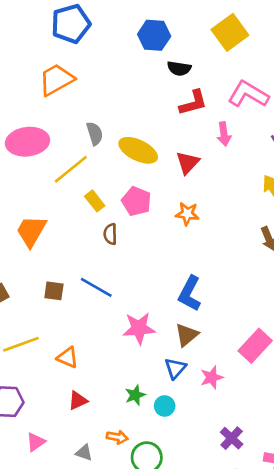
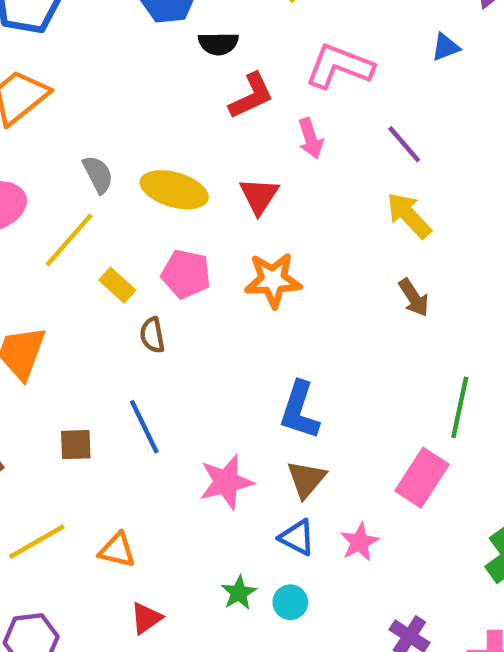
orange star: (187, 214) -> (273, 280), size x1.4
blue line: (96, 287) -> (144, 427), turned 44
blue triangle: (175, 368) -> (297, 537), turned -35

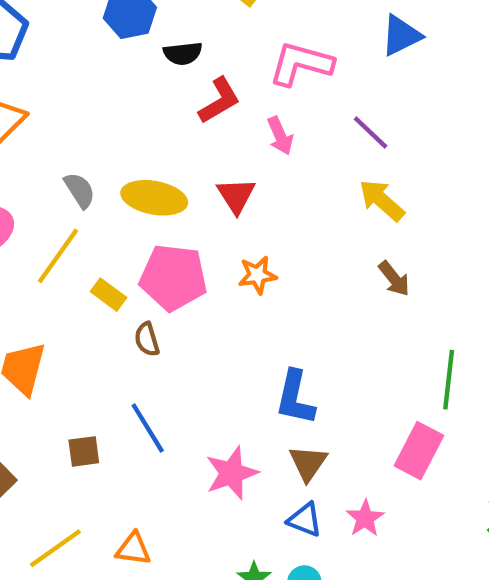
blue triangle: (446, 47) -> (401, 35), size x1.5
pink pentagon: (186, 274) -> (173, 277), size x1.4
orange star: (273, 280) -> (257, 275), size x0.7

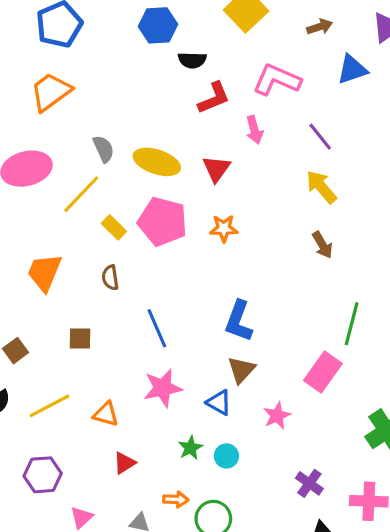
brown semicircle: (147, 339) -> (110, 278), moved
blue line: (148, 428) -> (157, 328), moved
pink star: (232, 473) -> (163, 388), moved
blue triangle: (305, 520) -> (219, 403), moved

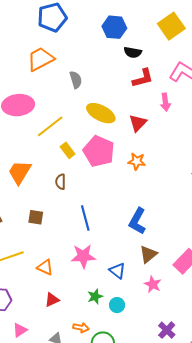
gray semicircle: (104, 149) -> (76, 80), moved
brown triangle: (241, 370) -> (148, 254), moved
pink star: (277, 416) -> (153, 284), turned -30

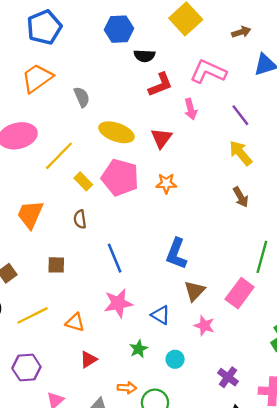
cyan circle: (117, 305) -> (175, 359), moved

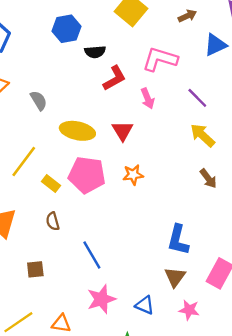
blue L-shape: (176, 254) -> (178, 240), moved

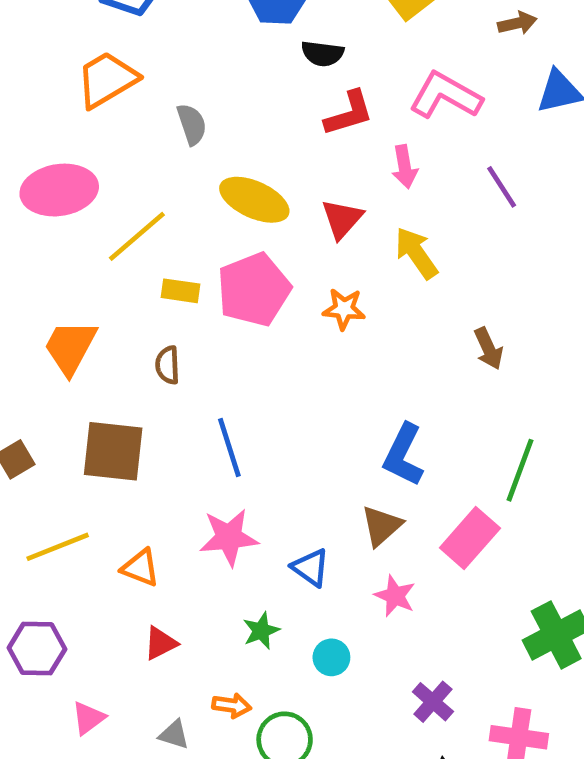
yellow arrow: (202, 135) -> (416, 253), moved
pink pentagon: (87, 175) -> (254, 290), turned 30
yellow rectangle: (51, 183) -> (180, 291), turned -42
brown square: (35, 269) -> (113, 451), size x1.8

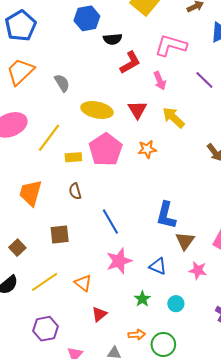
brown square: (113, 451) -> (60, 234), size x0.7
blue L-shape: (403, 455) -> (166, 215), moved
orange triangle: (140, 568) -> (83, 283), turned 30

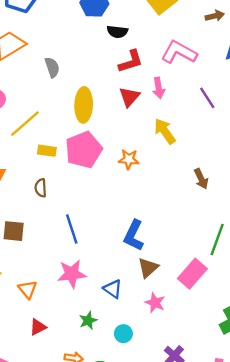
yellow ellipse: (97, 110) -> (84, 105), turned 68
red triangle: (137, 110) -> (129, 97), moved

